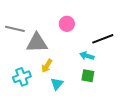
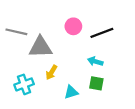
black line: (103, 39) -> (102, 33), moved
cyan triangle: (57, 84) -> (71, 92), moved, turned 32

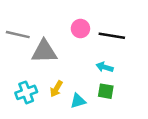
black line: (102, 33) -> (112, 36), turned 30
yellow arrow: (51, 72) -> (56, 89), moved

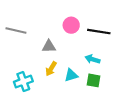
gray triangle: (44, 51) -> (49, 46), moved, size x0.6
yellow arrow: (56, 89) -> (51, 69), moved
cyan triangle: (78, 101) -> (71, 75), moved

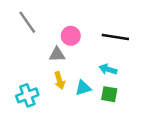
pink circle: (71, 25) -> (71, 36), moved
gray line: (16, 30) -> (27, 22), moved, turned 42
yellow arrow: (51, 69) -> (60, 80), turned -48

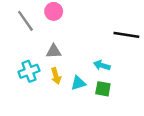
pink circle: (71, 36) -> (54, 11), moved
black line: (115, 37) -> (126, 35), moved
cyan cross: (27, 95) -> (29, 71), moved

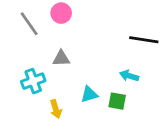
cyan arrow: (102, 65) -> (129, 76), moved
yellow arrow: (56, 76) -> (56, 109), moved

